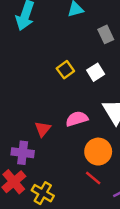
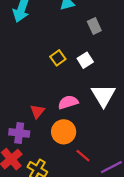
orange circle: (98, 152) -> (64, 132), moved

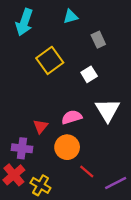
yellow square: (58, 58) -> (50, 60), moved, size x1.6

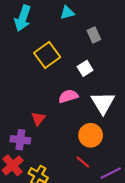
pink semicircle: (72, 117) -> (68, 96), moved
orange circle: (67, 147) -> (91, 135), moved

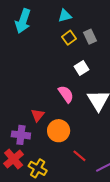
yellow square: (47, 55) -> (69, 38), moved, size x0.6
pink semicircle: (68, 96) -> (66, 94), turned 72
orange circle: (91, 135) -> (59, 131), moved

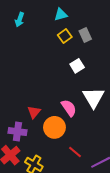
cyan arrow: (23, 21) -> (20, 20), size x0.6
pink semicircle: (66, 94) -> (69, 108), moved

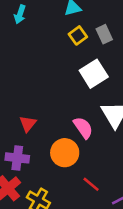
white square: (77, 66) -> (94, 74), size x1.5
red triangle: (34, 112) -> (28, 124), moved

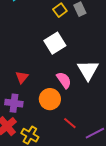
white square: (94, 74) -> (55, 43), moved

